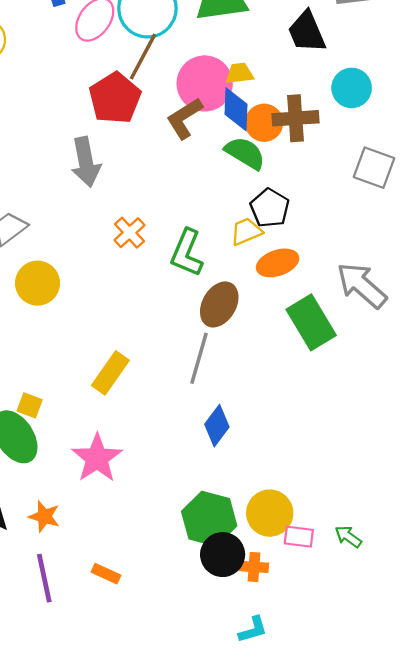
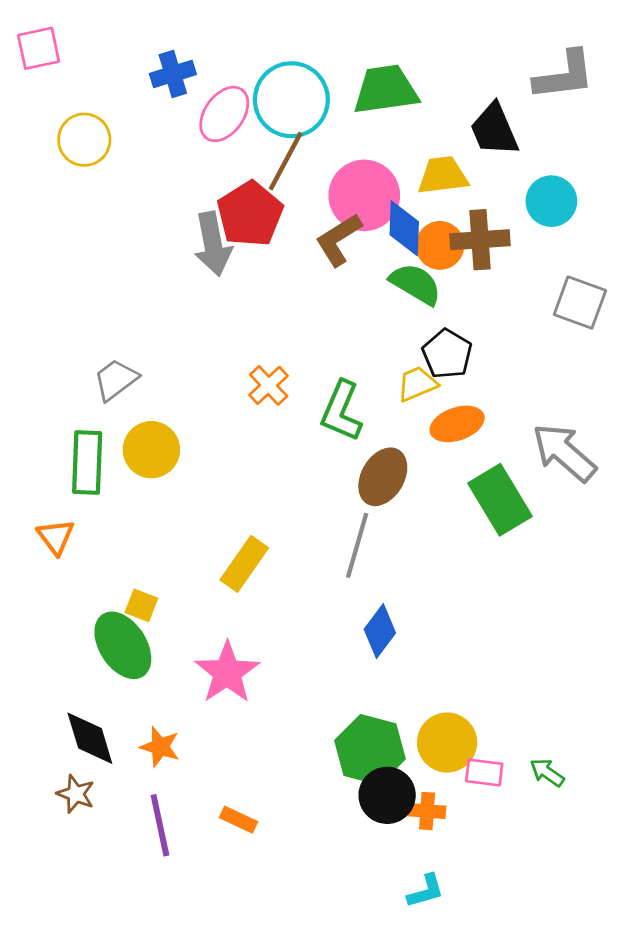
yellow trapezoid: (239, 73) -> (443, 175), moved, size x1.4
gray arrow: (86, 162) -> (213, 244), moved

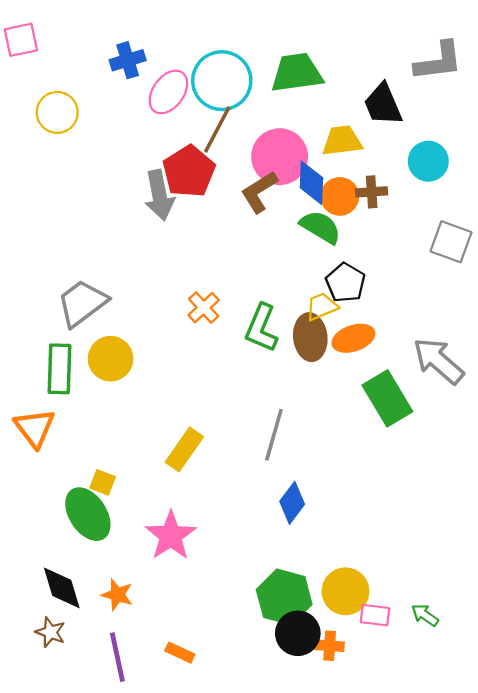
brown cross: (480, 240) -> (372, 192), size x0.7
gray trapezoid: (116, 380) -> (82, 303), size x1.4
brown ellipse: (383, 477) -> (310, 337), moved, turned -36
orange triangle: (56, 537) -> (35, 428), size x1.4

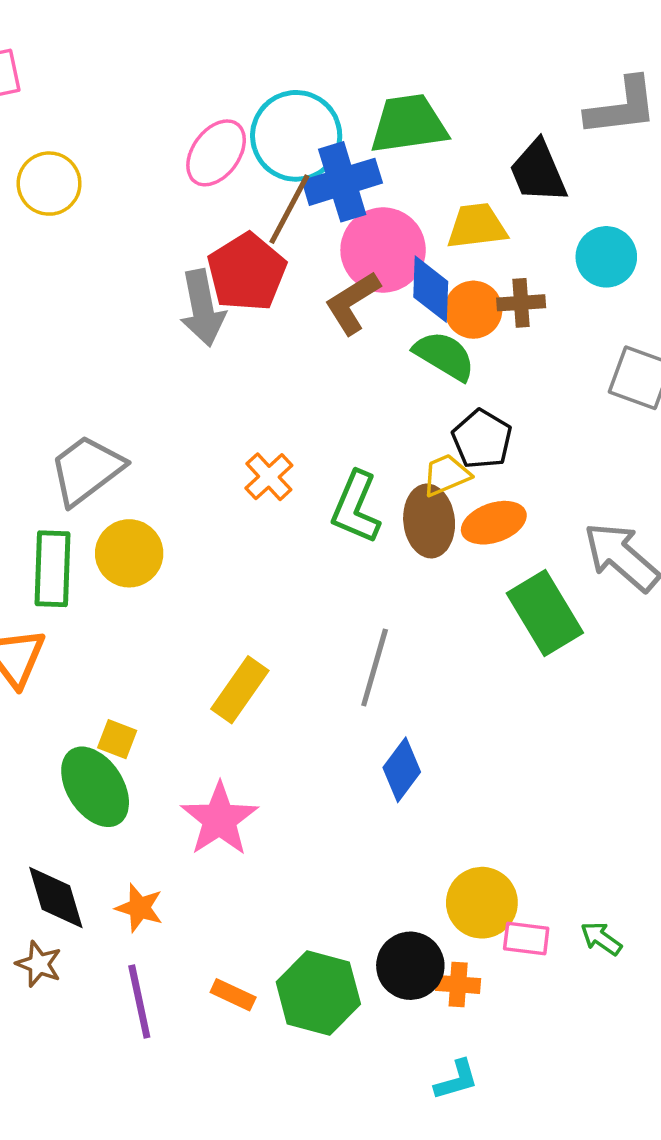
blue cross: (128, 60) -> (342, 182), moved, size x1.4
green hexagon: (284, 597) -> (318, 993), moved

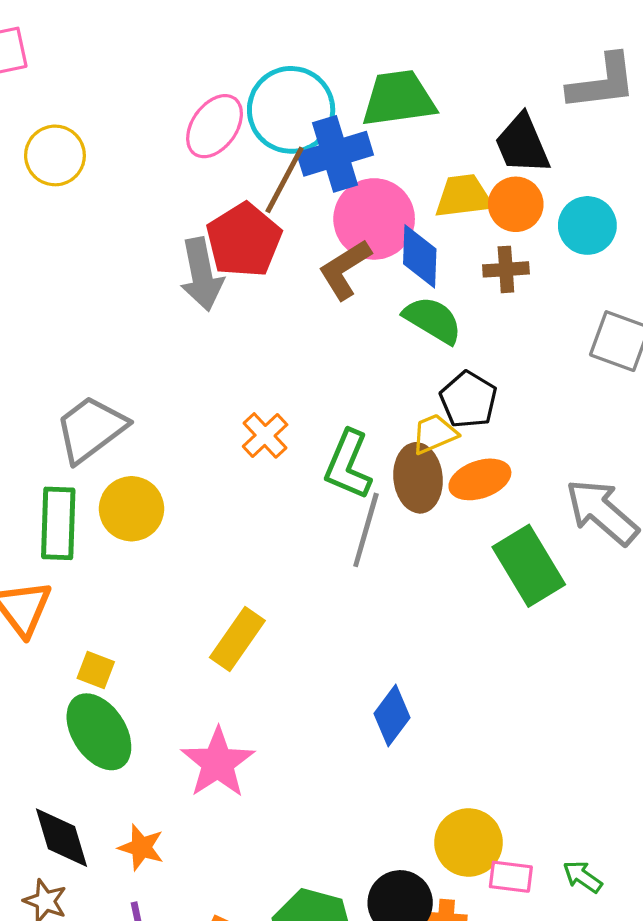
orange circle: (473, 310) -> (516, 204), moved
gray line: (375, 668) -> (366, 530), moved
yellow square: (117, 739) -> (96, 670), moved

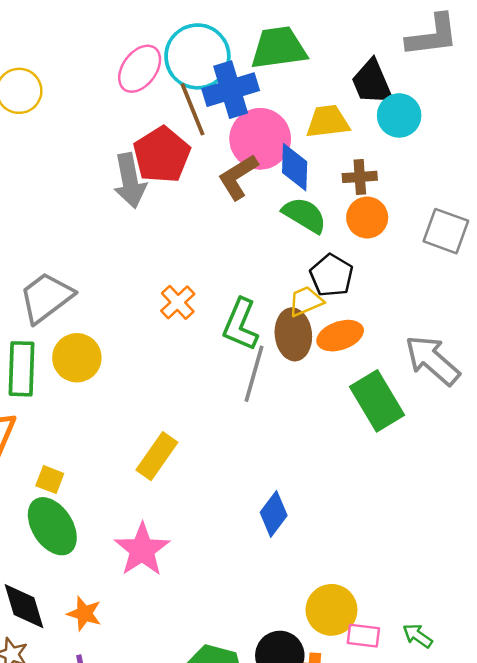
brown line: (285, 180) -> (193, 109), turned -50
orange circle: (516, 204) -> (367, 218), moved
cyan circle: (587, 225) -> (399, 115), moved

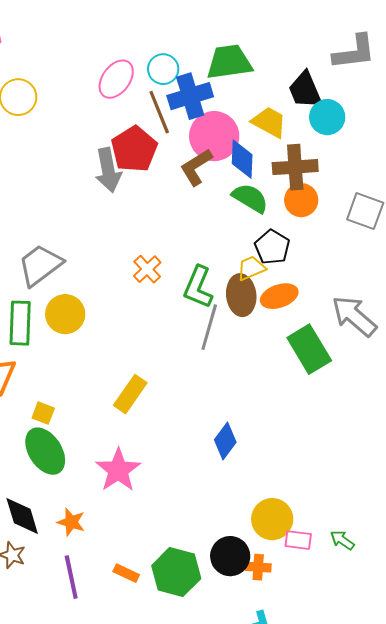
cyan circle: (197, 56) -> (163, 69), size x0.6
yellow trapezoid: (328, 122) -> (269, 122), turned 36
brown cross: (360, 177) -> (295, 167), size x1.6

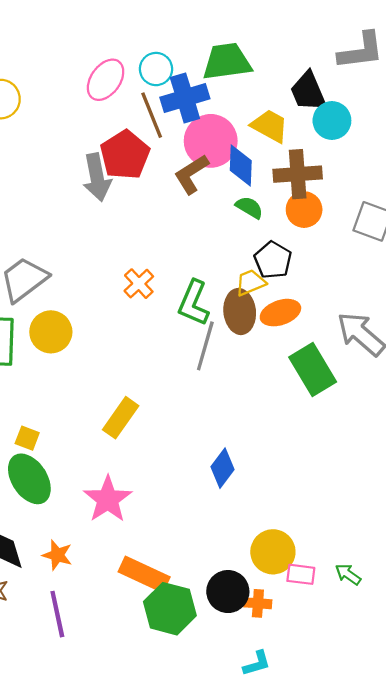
green semicircle: (250, 198) -> (249, 207), size x0.7
orange rectangle: (126, 573) -> (144, 574), moved, size x1.8

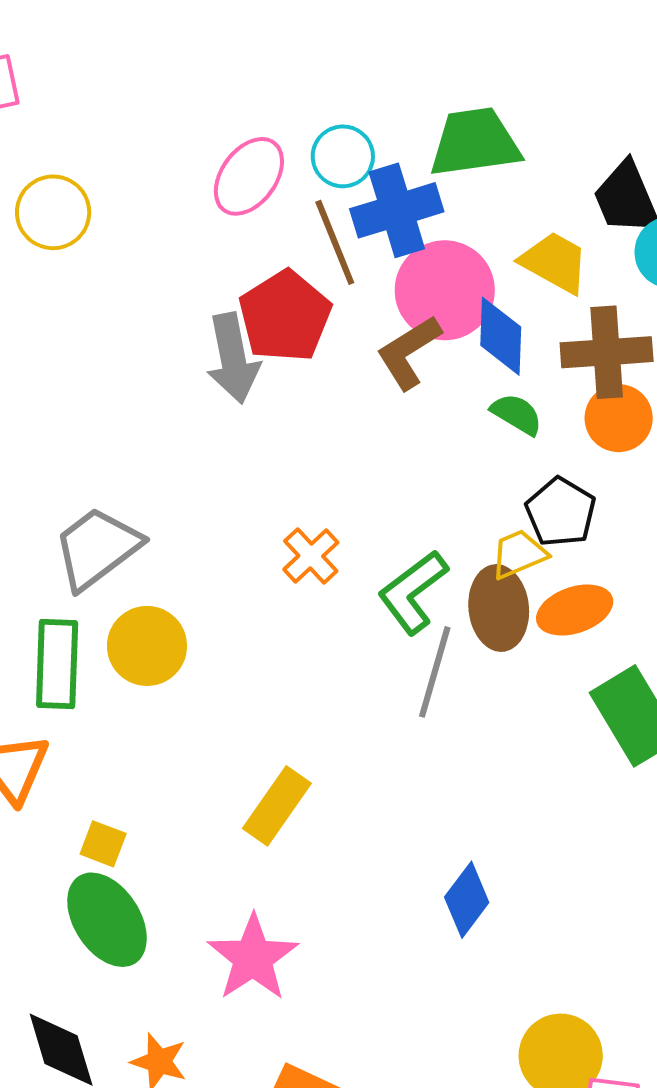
green L-shape: (194, 303) -> (413, 592), turned 30

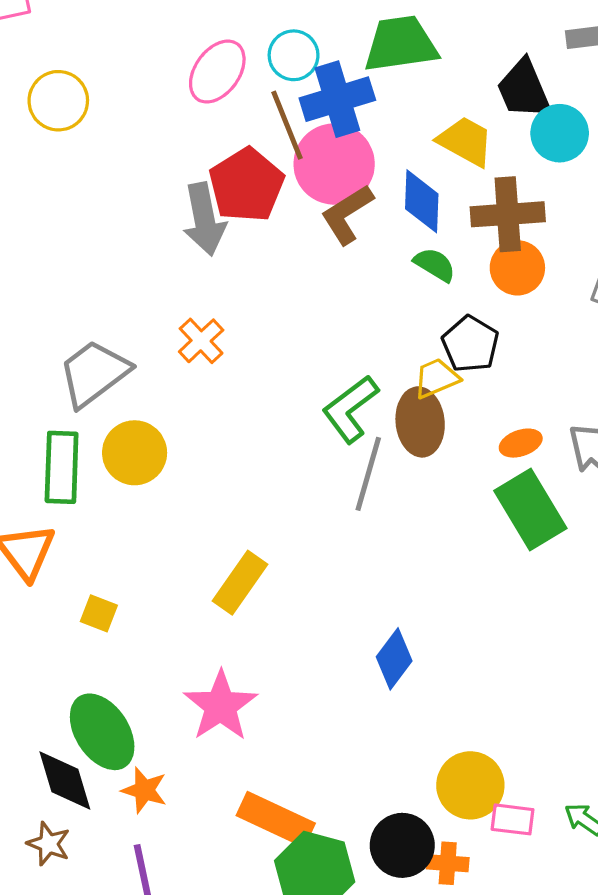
pink circle: (445, 290) -> (334, 164), moved
orange cross: (311, 556) -> (201, 341), moved
orange ellipse: (575, 610) -> (521, 443), moved, size x0.7
green ellipse: (107, 920) -> (102, 732), moved

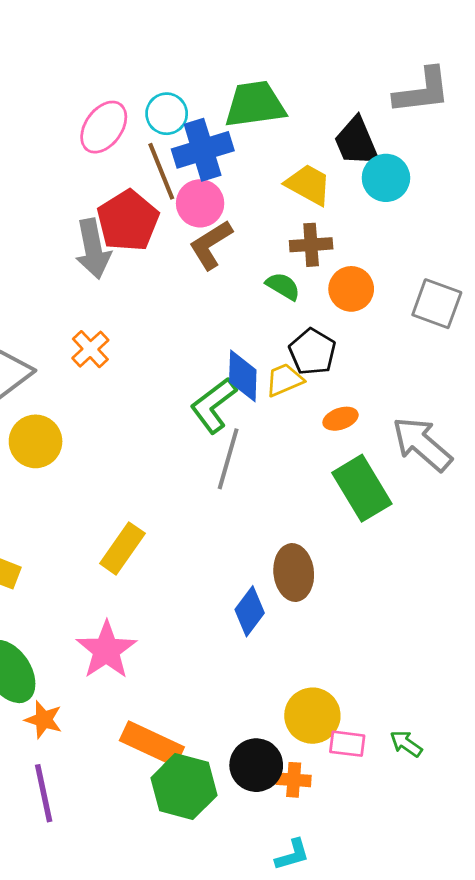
pink circle: (334, 164) -> (200, 203), size x0.7
blue diamond: (422, 201) -> (243, 376), moved
brown cross: (508, 214) -> (311, 245), moved, size x0.7
brown ellipse: (420, 422) -> (294, 572), moved
orange ellipse: (521, 443) -> (340, 419), moved

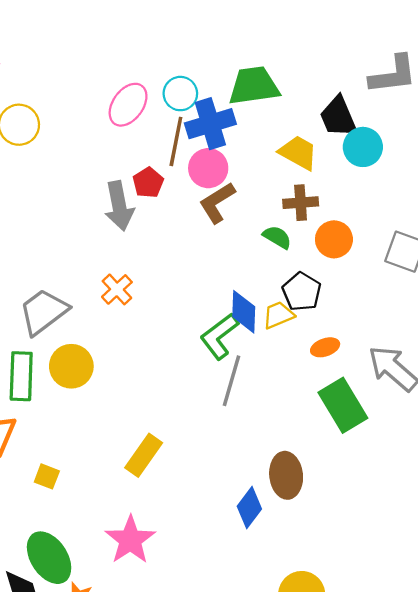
brown line: (161, 171) -> (176, 141), turned 33
red pentagon: (128, 221) -> (148, 183), size x0.6

